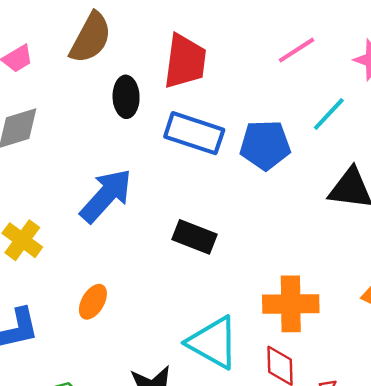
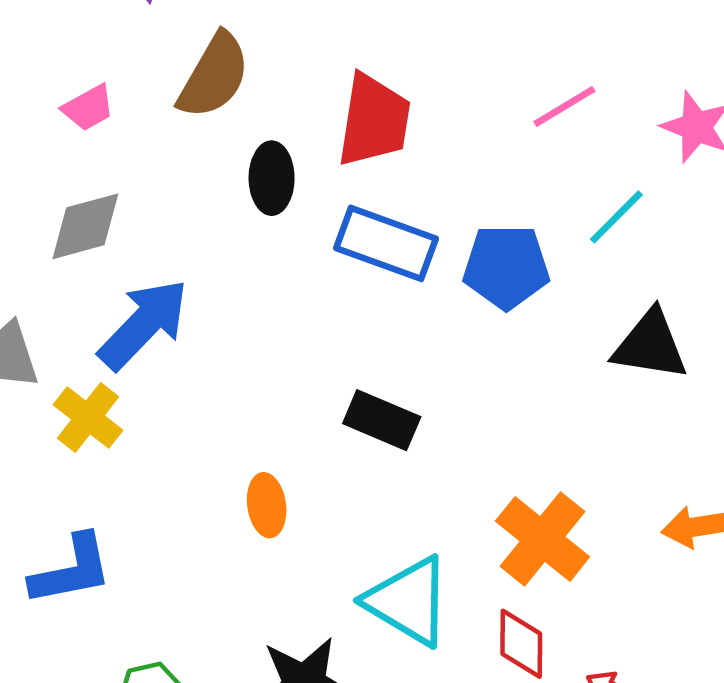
blue arrow: (106, 196) -> (144, 324), moved
orange ellipse: (93, 302) -> (267, 505), moved, turned -40
orange cross: (291, 304) -> (543, 539), turned 38

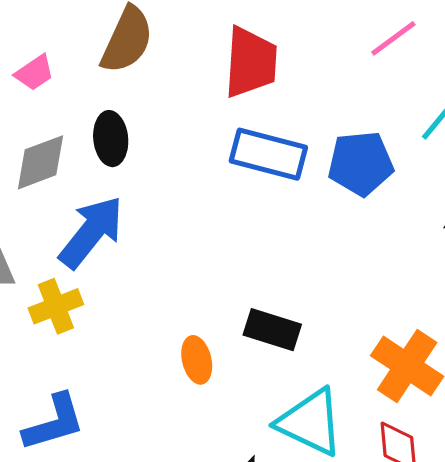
black ellipse: (272, 178) -> (111, 139), moved
yellow cross: (88, 418) -> (56, 306), turned 36
black rectangle: (382, 420) -> (272, 330), moved

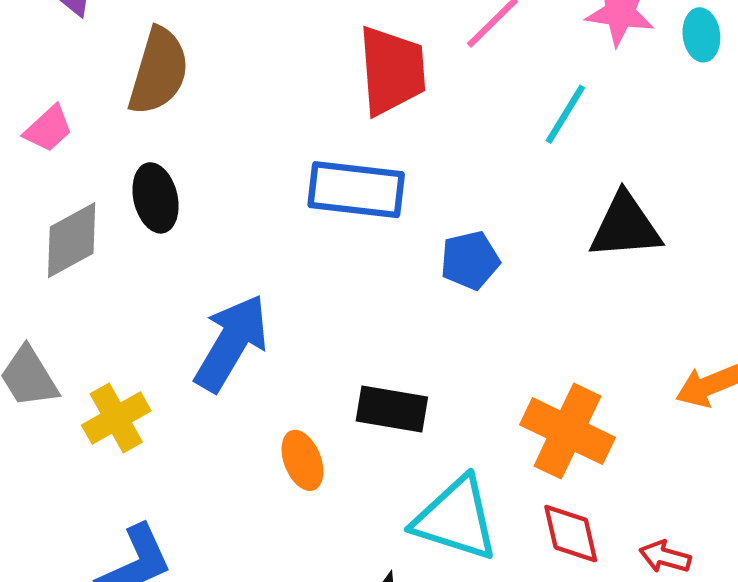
red trapezoid: (251, 62) -> (392, 71), moved
blue pentagon: (361, 163) -> (470, 260), moved, size x0.7
blue arrow: (91, 232) -> (231, 343), moved

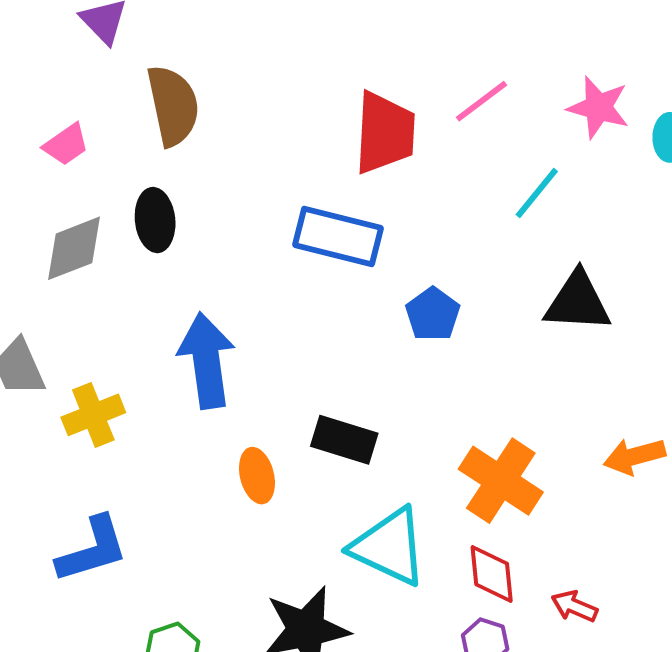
brown semicircle: (159, 71) -> (173, 106), turned -36
blue pentagon: (470, 260) -> (433, 314), turned -30
blue arrow: (231, 343) -> (207, 361), turned -46

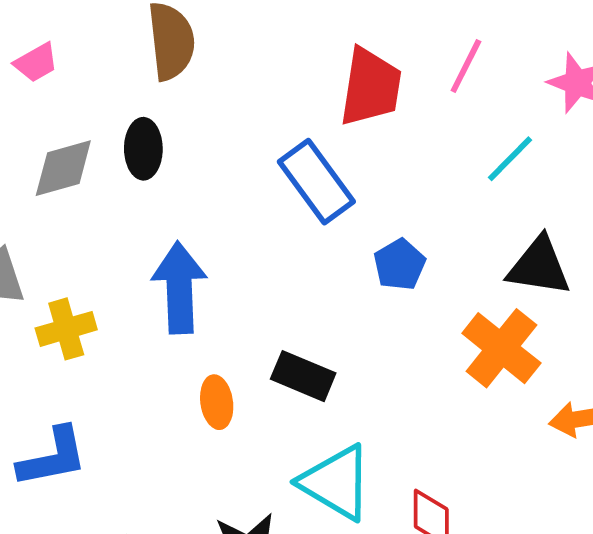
pink line: (482, 101) -> (466, 66), turned -32
pink trapezoid: (66, 145) -> (36, 63), moved
blue rectangle: (338, 236) -> (316, 182), turned 34
orange cross: (501, 481) -> (501, 348), moved

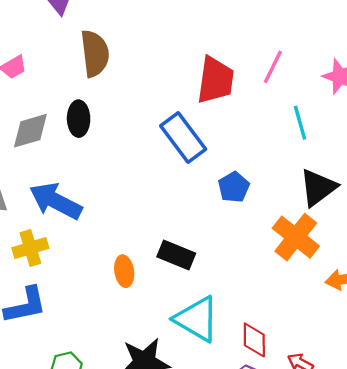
cyan line: (510, 159) -> (300, 123), turned -60
black triangle: (539, 266) -> (318, 188), turned -45
blue arrow: (179, 288) -> (56, 201), moved, turned -60
yellow cross: (66, 329) -> (30, 248), moved

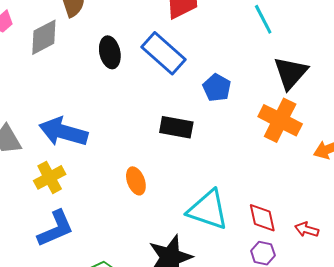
black ellipse: (79, 119) -> (110, 52), moved
gray diamond: (30, 131) -> (44, 37), moved
black rectangle: (176, 255) -> (176, 127), moved

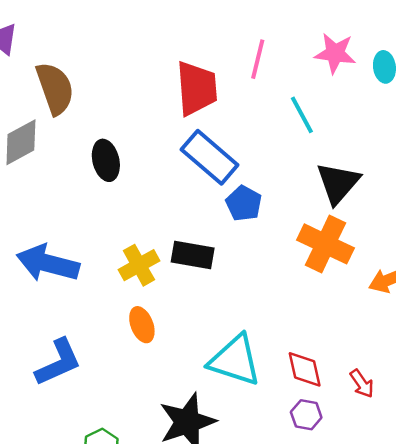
blue rectangle: (164, 53) -> (210, 157), moved
yellow cross: (50, 177) -> (139, 265), moved
blue L-shape: (56, 229) -> (58, 362), moved
red arrow: (307, 230) -> (362, 384), turned -140

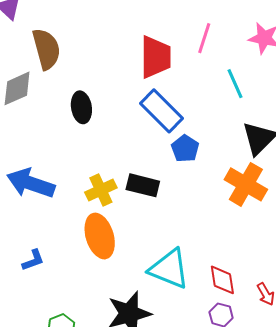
orange ellipse: (142, 325) -> (100, 236), size x1.6
blue L-shape: (58, 362) -> (33, 260), size x0.6

